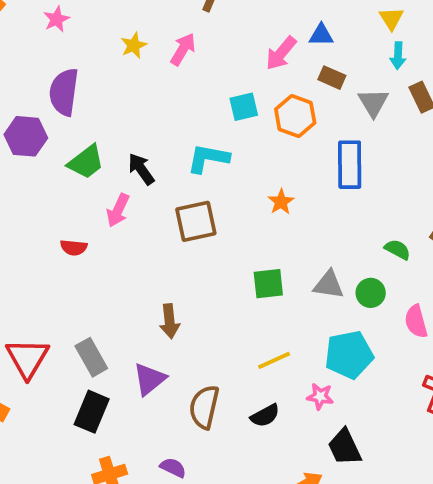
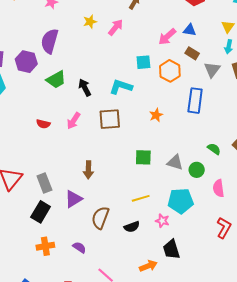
pink arrow: (118, 210) -> (74, 121), moved

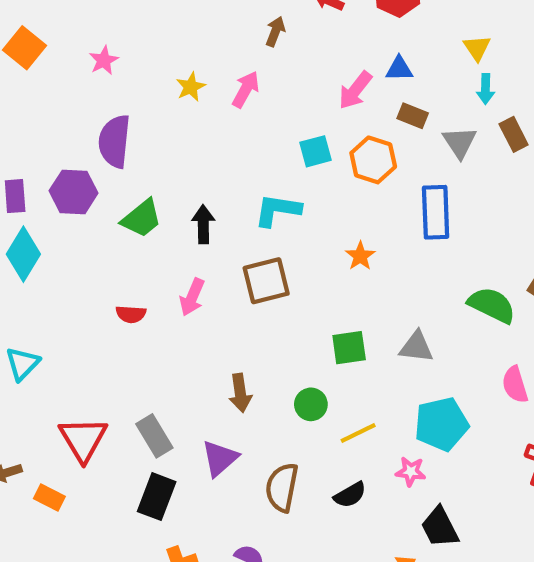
black arrow: (85, 87) -> (203, 224), turned 36
green semicircle: (214, 149) -> (492, 305), size x1.6
green circle: (197, 170) -> (311, 404), moved

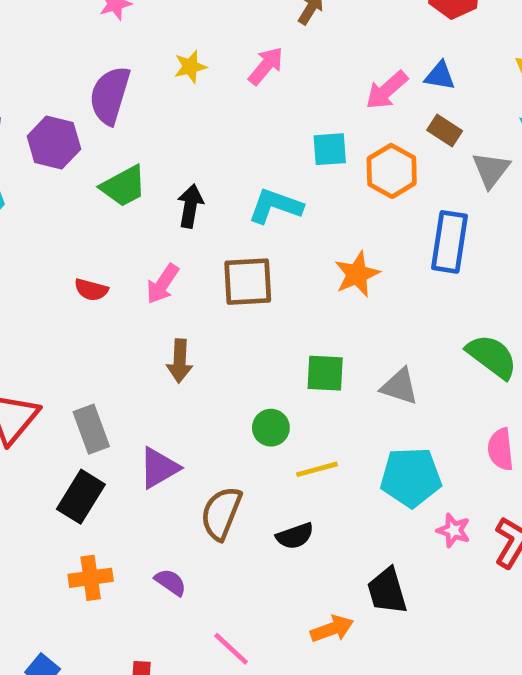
yellow star: (191, 87) -> (190, 67), moved
orange star: (360, 256) -> (357, 274), size x1.4
brown arrow: (240, 393) -> (180, 361), moved
pink star: (411, 472) -> (454, 530), moved

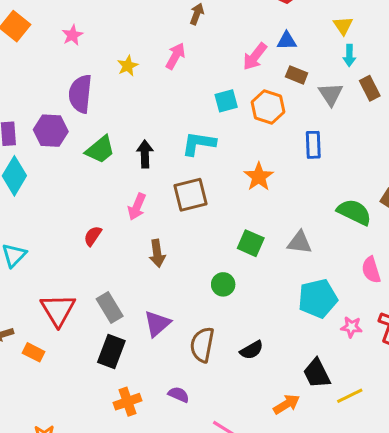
blue rectangle: (449, 242) -> (313, 145), size x0.7
red semicircle: (91, 290) -> (93, 236), moved, turned 120
green square: (325, 373) -> (251, 243), turned 32
yellow line: (317, 469) -> (350, 396), moved

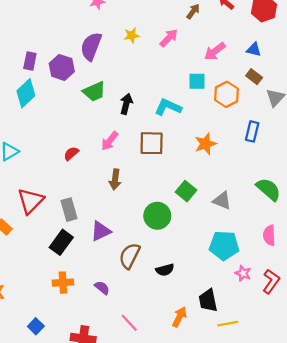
pink arrow: (255, 57) -> (215, 51), moved
green circle: (223, 284) -> (157, 216), size x1.5
orange arrow: (287, 404) -> (179, 317), turned -48

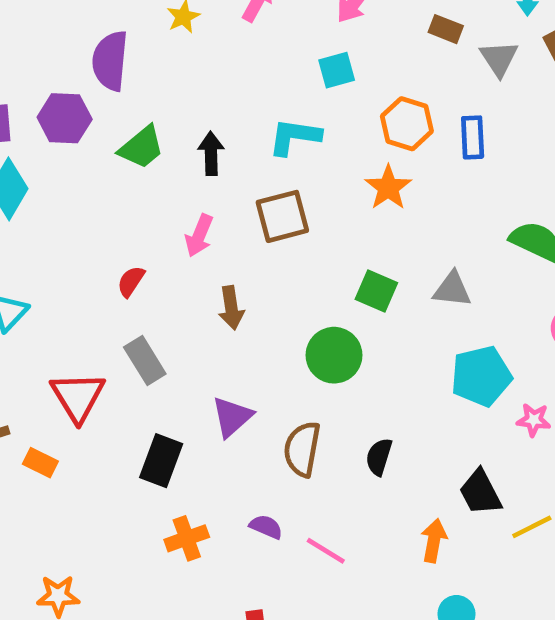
orange hexagon: (226, 94) -> (407, 124), moved
gray rectangle: (69, 210) -> (145, 360), moved
black semicircle: (165, 270) -> (379, 457), turned 138
pink line: (129, 323) -> (326, 551), moved

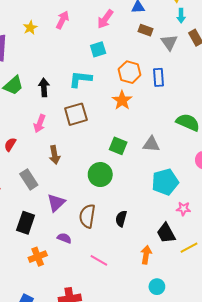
gray rectangle: (145, 360) -> (29, 179), moved
pink star: (534, 420) -> (183, 209), moved
purple semicircle: (266, 527) -> (64, 238), moved

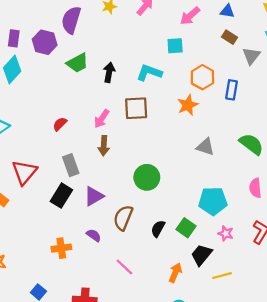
pink arrow: (40, 124) -> (102, 119), moved
gray triangle: (151, 144) -> (205, 147), moved
green square: (118, 146) -> (186, 228), moved
black rectangle: (26, 223) -> (61, 196), moved
black trapezoid: (166, 233) -> (201, 255), turned 55

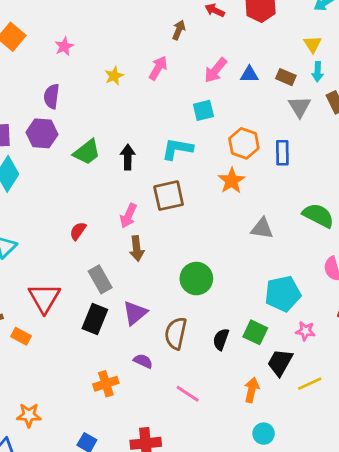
blue triangle: (227, 11) -> (249, 74), moved
purple semicircle: (71, 20) -> (52, 96), moved, size x0.7
brown rectangle: (229, 37) -> (286, 77), moved

